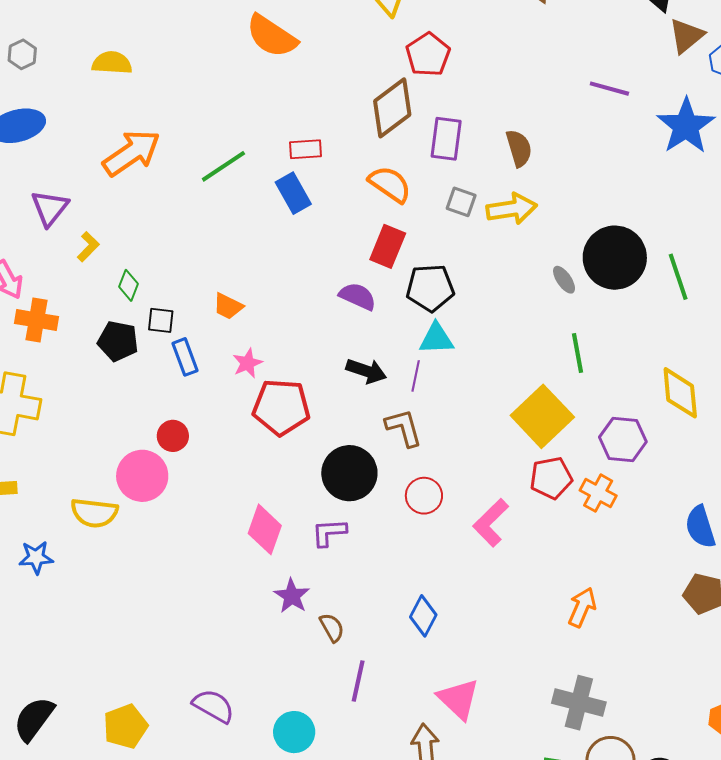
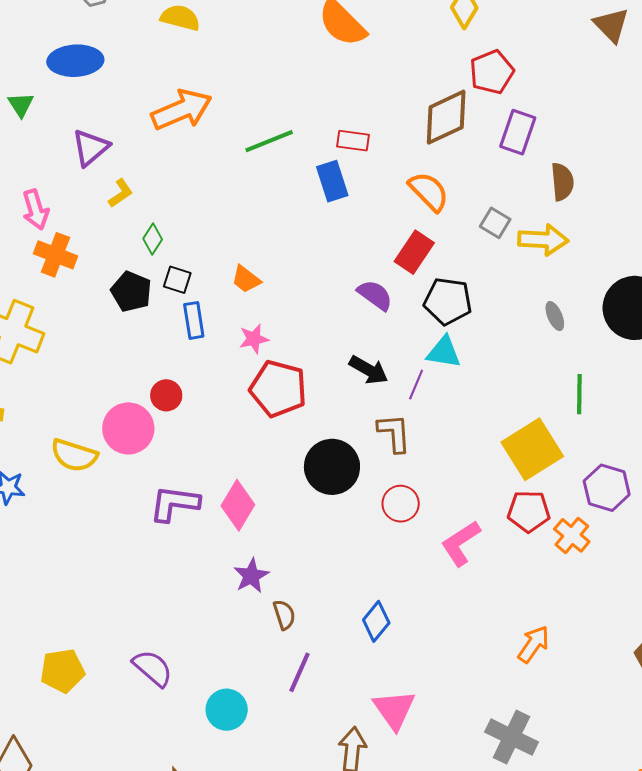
purple rectangle: (446, 139) -> (518, 132), moved
gray ellipse: (564, 280) -> (555, 316), moved
purple L-shape: (329, 533) -> (174, 504), moved, size x1.4

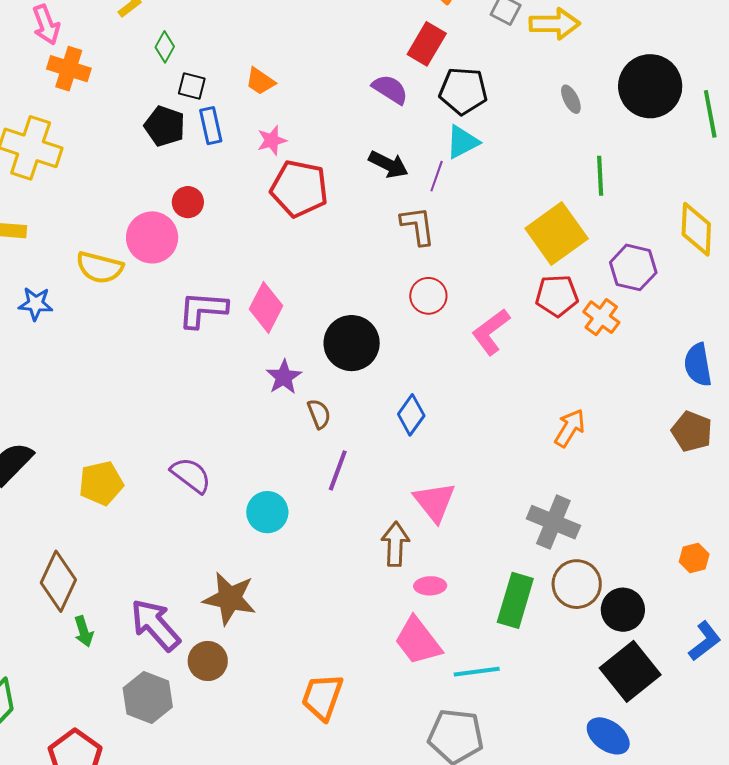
black pentagon: (131, 292) -> (165, 126), moved
cyan triangle: (444, 352) -> (462, 142), turned -33
black circle: (332, 467) -> (352, 343), moved

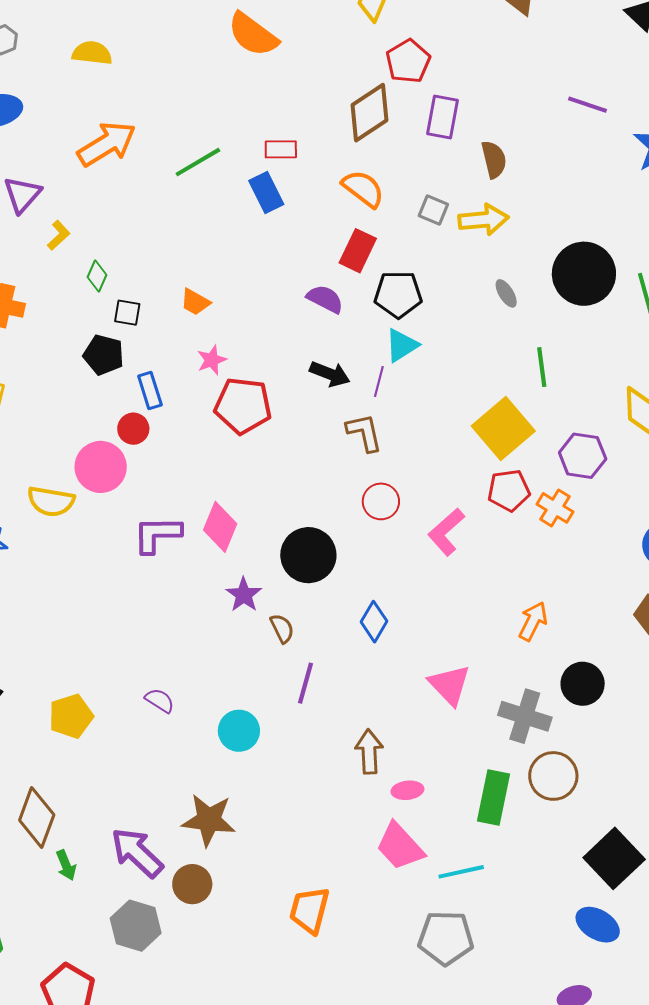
blue rectangle: (211, 126) -> (150, 390), moved
purple semicircle: (191, 475) -> (160, 700), size x0.7
pink triangle: (435, 502) -> (450, 685), moved
black circle: (623, 610) -> (583, 684), moved

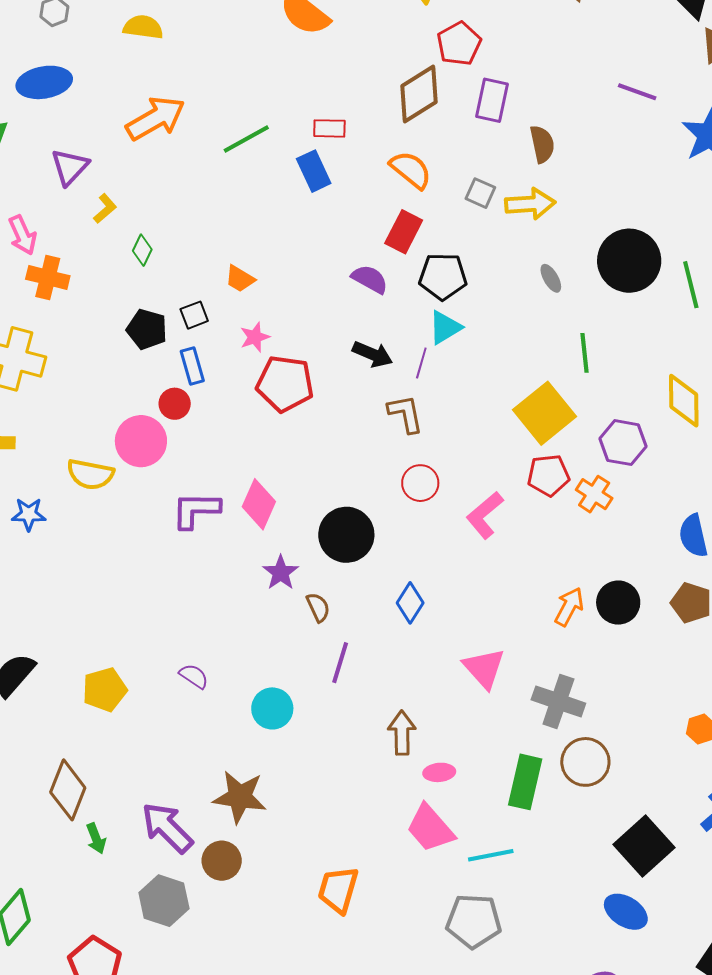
black square: (127, 313) -> (194, 315), moved, turned -32
black circle: (583, 684) -> (618, 603), moved

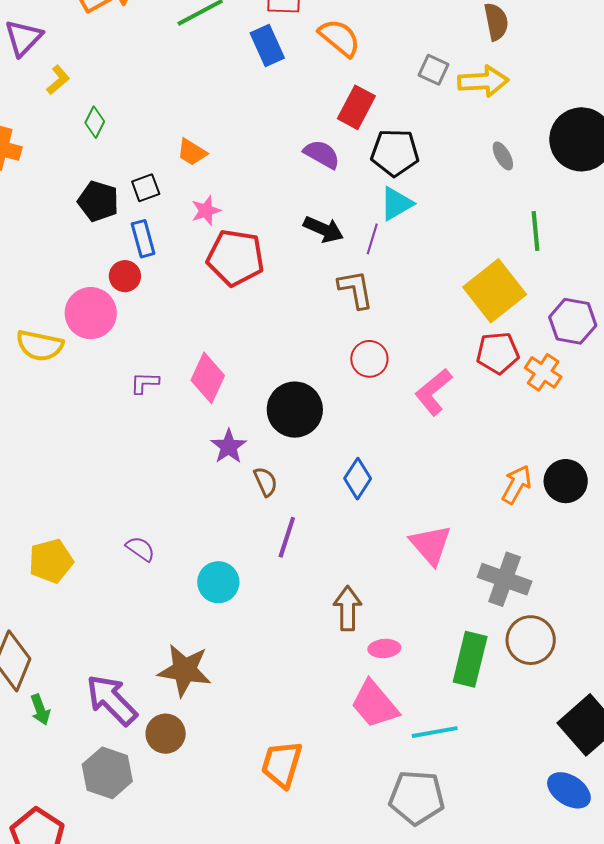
orange semicircle: (411, 170) -> (339, 38), moved
purple L-shape: (196, 510) -> (145, 383), size x0.6

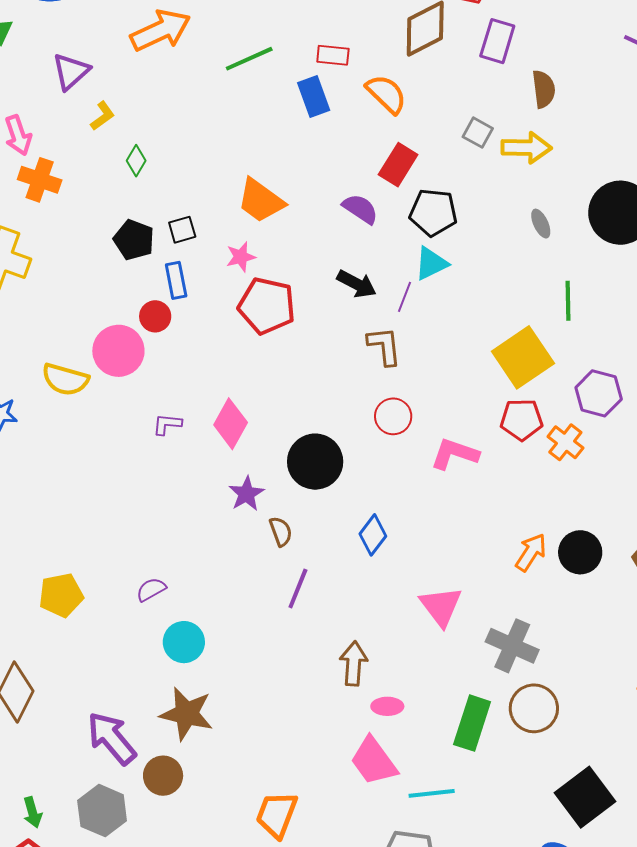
orange trapezoid: (192, 152) -> (261, 201), moved, size x1.6
pink L-shape: (433, 392) -> (455, 454), turned 54
purple semicircle: (140, 549) -> (151, 589), turned -68
cyan circle: (218, 582) -> (184, 642), moved
green arrow: (40, 710) -> (33, 812), moved

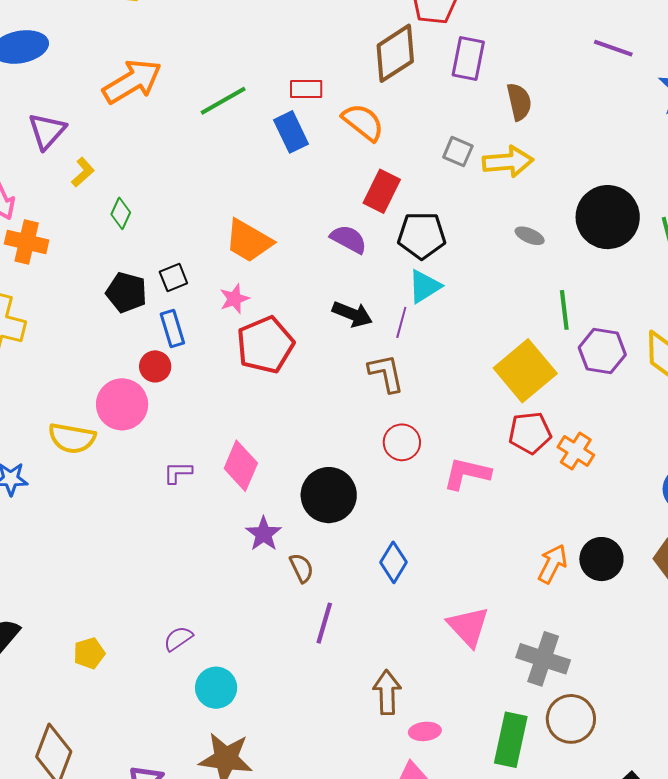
gray ellipse: (541, 224) -> (530, 236), turned -36
red pentagon: (267, 306) -> (265, 345), turned -30
purple hexagon: (599, 393) -> (602, 351), moved
yellow pentagon: (61, 595) -> (89, 653), size x0.7

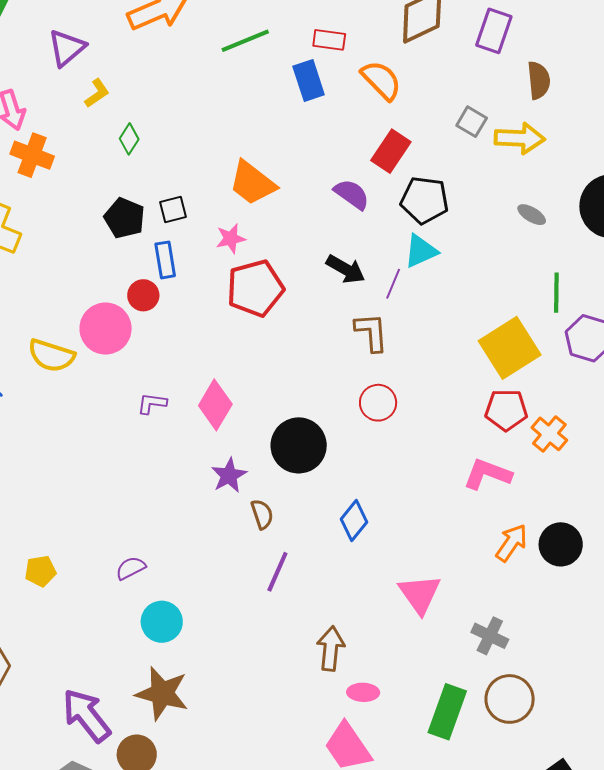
pink L-shape: (467, 474) -> (487, 474), moved
gray cross: (543, 659) -> (490, 636), size x0.7

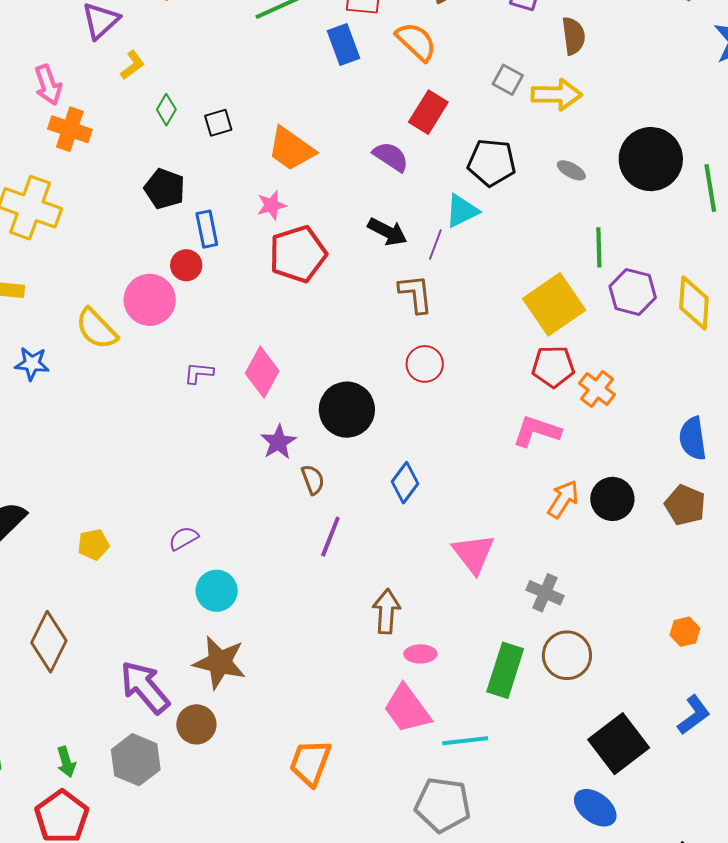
black pentagon: (425, 200) -> (492, 163), moved
black square: (173, 210) -> (218, 123), moved
yellow semicircle: (51, 356) -> (97, 329), turned 30

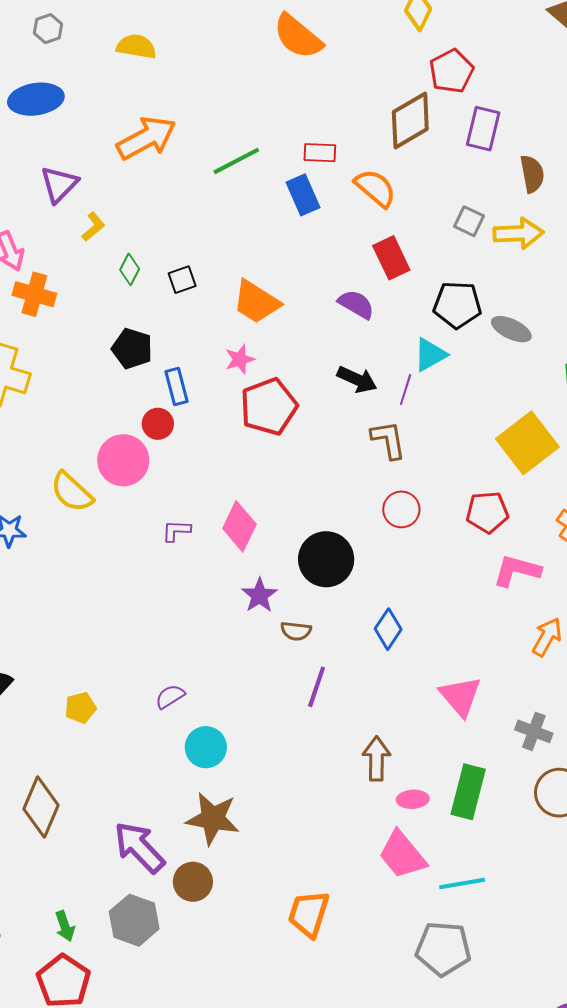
red rectangle: (428, 112) -> (391, 258), turned -54
gray ellipse: (571, 170) -> (511, 329), moved, size x1.4
red pentagon: (553, 367) -> (487, 512), moved
brown semicircle: (313, 480) -> (296, 631), turned 120
green rectangle: (505, 670) -> (468, 792), moved

